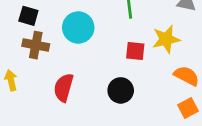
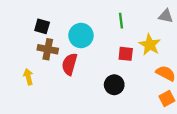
yellow star: (166, 39) -> (150, 45), turned -30
red semicircle: (64, 88) -> (70, 64), moved

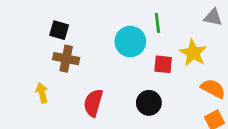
cyan circle: (81, 36) -> (130, 42), moved
red semicircle: (70, 64) -> (93, 103), moved

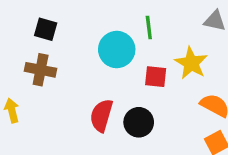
black square: (59, 30) -> (46, 29), moved
red semicircle: (93, 103) -> (101, 116), moved

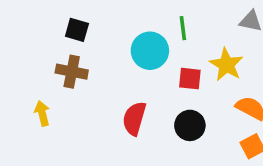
black circle: (139, 122) -> (190, 125), moved

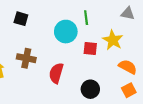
brown cross: (72, 72) -> (26, 58), moved
black circle: (190, 125) -> (90, 89), moved

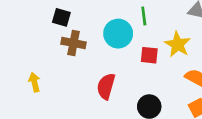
brown cross: (26, 58) -> (74, 43), moved

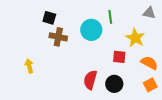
red square: (149, 55) -> (119, 57), moved
red semicircle: (106, 86) -> (90, 80), moved

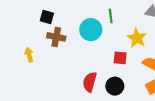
yellow arrow: (29, 66) -> (29, 55), moved

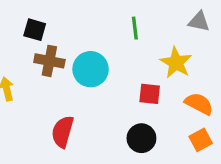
cyan circle: (91, 30) -> (91, 69), moved
red semicircle: (90, 82) -> (63, 132), moved

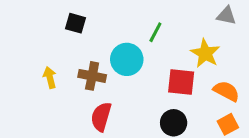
green line: (135, 28) -> (155, 32), moved, turned 35
brown cross: (49, 61) -> (92, 76), moved
red square: (150, 94) -> (181, 82), size x1.4

